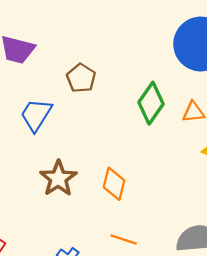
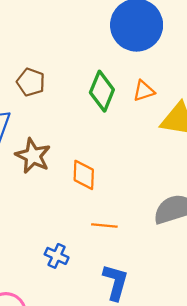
brown star: (58, 178) -> (33, 156), moved

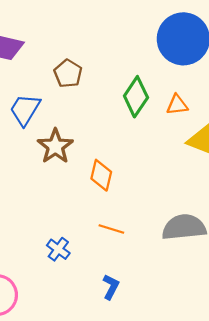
blue L-shape: (115, 282) -> (111, 287), size x0.7

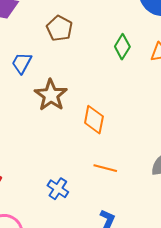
green diamond: (136, 97) -> (122, 47), size x0.7
blue trapezoid: (25, 110) -> (22, 63), size x0.7

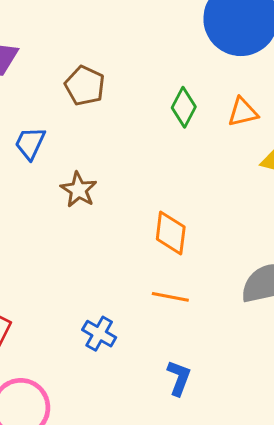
brown star: (51, 95) -> (79, 190), size x0.7
orange diamond: (94, 120) -> (171, 233), moved

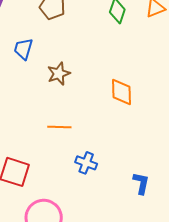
brown star: (79, 190) -> (59, 74), turned 30
orange line: (170, 297) -> (59, 127), moved

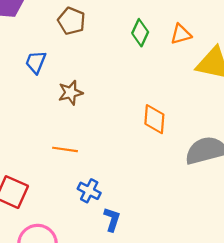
orange diamond: (122, 92) -> (154, 119), moved
blue L-shape: (141, 183) -> (112, 219), moved

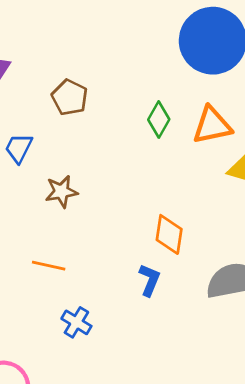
orange triangle: (181, 34) -> (212, 125), size x1.4
blue L-shape: (112, 219) -> (150, 280), moved

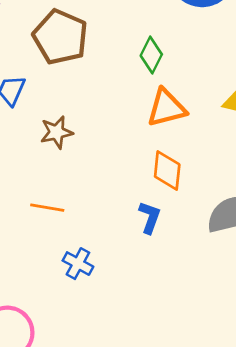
brown pentagon: (70, 97) -> (60, 37), size x1.5
orange triangle: (212, 125) -> (166, 108), moved

